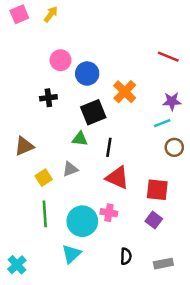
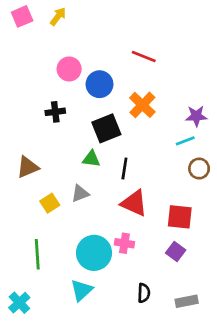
red line: (168, 57) -> (144, 57), moved
green line: (45, 214) -> (37, 254), moved

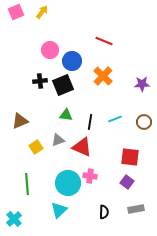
black square: (106, 128) -> (63, 85), moved
cyan line: (185, 141) -> (115, 119), moved
red triangle: (134, 203) -> (82, 147), moved
gray rectangle: (187, 301) -> (136, 209), moved

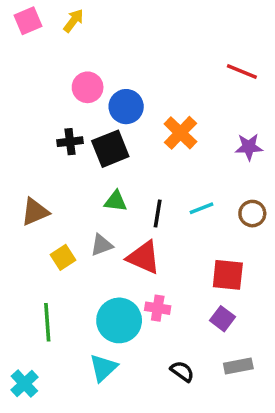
red line: (104, 41) -> (242, 72), moved
black semicircle: (104, 212) -> (182, 371), turned -56

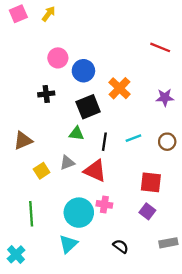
black square: (110, 149) -> (88, 107), moved
gray rectangle: (238, 366) -> (168, 243), moved

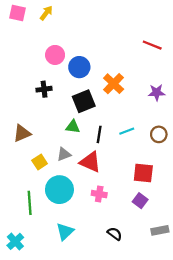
pink square: (18, 14) -> (18, 13), turned 35
cyan circle: (79, 213) -> (59, 190), moved

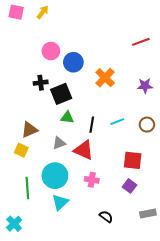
red line: (152, 45) -> (141, 42), turned -42
black square: (84, 101) -> (61, 94), moved
brown triangle: (22, 133) -> (29, 130), moved
yellow square: (40, 162) -> (21, 150), moved, turned -32
cyan triangle: (65, 232) -> (60, 202), moved

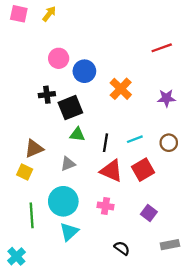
red triangle: (84, 150) -> (111, 171), moved
red square: (133, 160) -> (143, 170), moved, turned -36

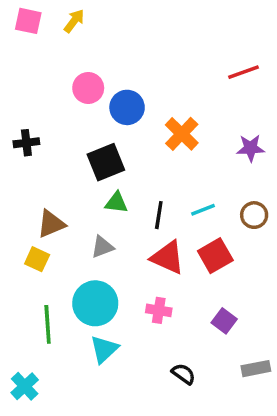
black cross: (47, 95) -> (26, 143), moved

